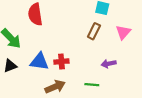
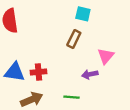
pink triangle: (123, 32) -> (106, 56), moved

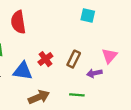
brown rectangle: (74, 39) -> (74, 59), moved
red cross: (38, 72) -> (45, 59), moved, turned -32

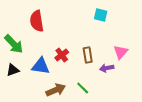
brown rectangle: (74, 59) -> (88, 55), turned -35
green line: (77, 95) -> (83, 88), moved, turned 40

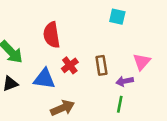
red semicircle: (37, 21) -> (52, 35), moved
green line: (83, 88) -> (120, 104), moved, turned 56

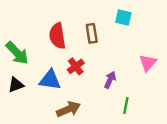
brown rectangle: (101, 65) -> (92, 33), moved
purple arrow: (125, 81) -> (110, 80), moved, turned 126

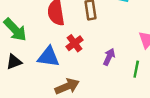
green line: (126, 106) -> (136, 69), moved

